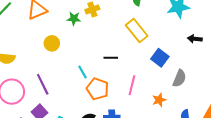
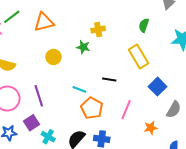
green star: (74, 19) -> (83, 47), moved
cyan line: (82, 72) -> (79, 89), turned -48

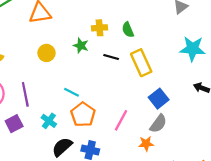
green semicircle: (144, 25) -> (128, 30), moved, turned -48
black line: (109, 80) -> (111, 57), moved
gray semicircle: (174, 110) -> (158, 124), moved
cyan cross: (48, 137) -> (49, 121), moved

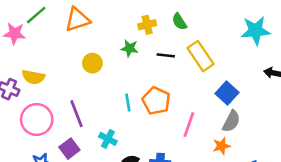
cyan line: (71, 92) -> (128, 102), turned 63
orange pentagon: (83, 115) -> (156, 101), moved

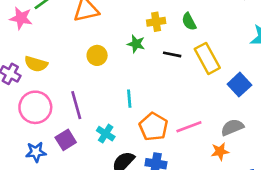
blue square: (227, 93) -> (239, 85), moved
orange pentagon: (156, 101) -> (153, 127), moved
gray semicircle: (231, 121) -> (232, 127), turned -145
pink line: (189, 125) -> (189, 127), turned 45

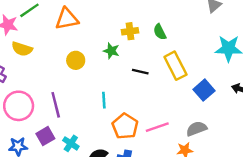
black line: (172, 54) -> (140, 72), moved
yellow semicircle: (36, 64) -> (22, 49), moved
cyan cross: (106, 134) -> (71, 143), moved

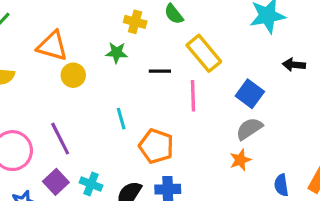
orange triangle: (67, 19) -> (52, 46), moved, turned 40
yellow cross: (130, 31) -> (135, 22), turned 35
blue square: (204, 90) -> (250, 94), moved
pink line: (157, 127) -> (193, 96), moved, turned -60

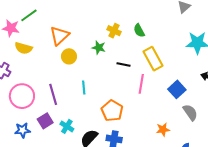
orange triangle: (52, 46) -> (59, 36), turned 50
cyan line: (121, 119) -> (84, 88), moved
gray semicircle: (249, 129) -> (190, 112), moved, turned 78

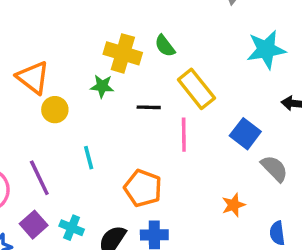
yellow cross: (114, 31) -> (123, 53), size x1.5
orange triangle: (59, 36) -> (33, 78), turned -30

